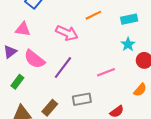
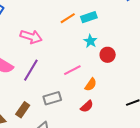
orange line: (93, 15) -> (68, 18), moved
orange semicircle: (140, 90) -> (91, 85), moved

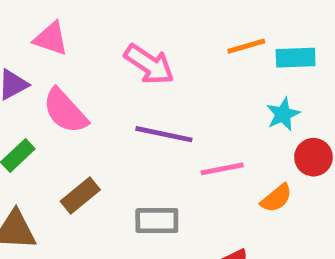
purple line: (31, 70) -> (164, 134), moved, turned 55
orange semicircle: (91, 85) -> (276, 198), moved
brown rectangle: (23, 110) -> (80, 196), moved

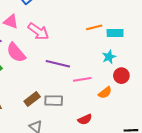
pink arrow: (149, 64) -> (38, 31), moved
brown rectangle: (80, 196) -> (32, 99), moved

